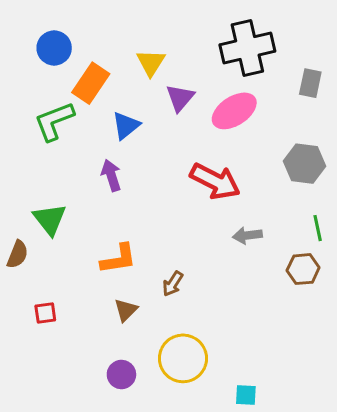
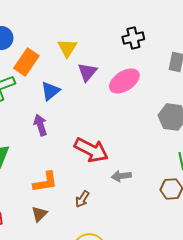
black cross: (247, 48) -> (133, 38), size x0.6
red arrow: (215, 181) -> (91, 150), moved
gray arrow: (247, 235) -> (121, 176), moved
brown triangle: (126, 310) -> (39, 214), moved

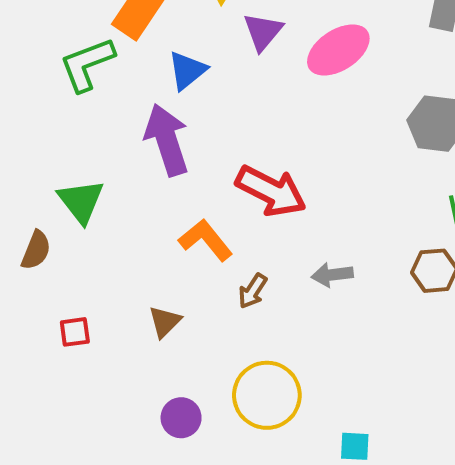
purple arrow: (40, 125) -> (167, 140), size x1.6
gray arrow: (121, 176) -> (332, 275), moved
orange L-shape: (45, 182) -> (206, 240), moved, turned -120

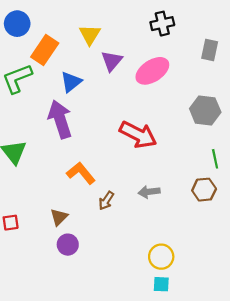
red arrow: (271, 191) -> (138, 135), moved
yellow circle: (267, 395) -> (161, 257), moved, size x0.7
purple circle: (181, 418) -> (68, 245), moved

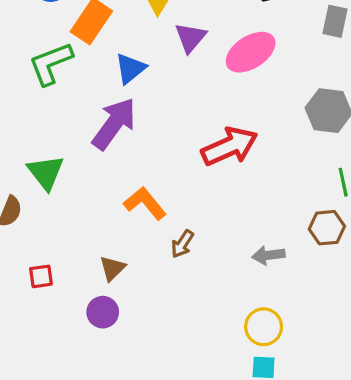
purple arrow: (60, 119) -> (114, 124), turned 54
red arrow: (138, 135) -> (229, 146), turned -51
gray arrow: (149, 192) -> (268, 255), moved
purple circle: (68, 245) -> (103, 312), moved

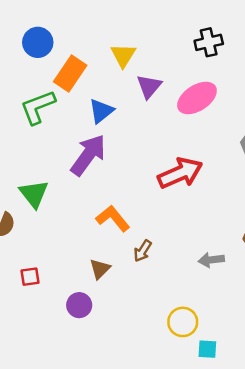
brown triangle: (112, 268) -> (100, 269), moved
yellow circle: (264, 327) -> (183, 322), moved

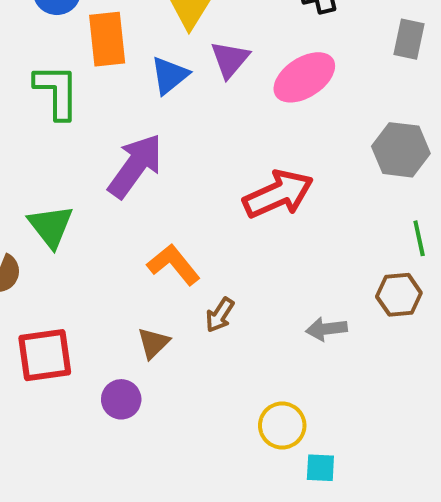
orange rectangle: (70, 73) -> (107, 39), turned -40
green L-shape: (38, 107) -> (57, 91), turned 111
blue triangle: (101, 111) -> (170, 75), moved
red square: (30, 277) -> (45, 355), size x1.8

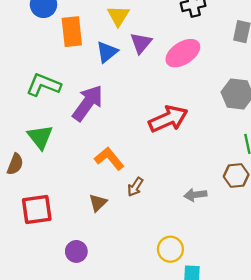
green L-shape: (57, 91) -> (43, 85), moved, turned -68
purple circle: (121, 399) -> (76, 251), moved

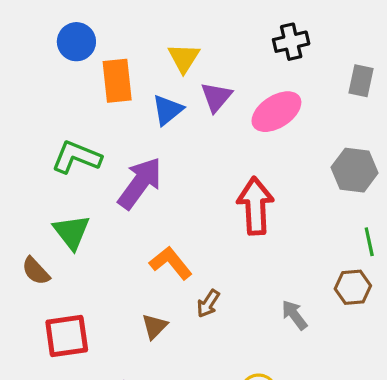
red arrow: (168, 119) -> (255, 206), turned -69
brown semicircle: (15, 164) -> (36, 271), turned 115
gray arrow: (195, 195) -> (294, 315), turned 60

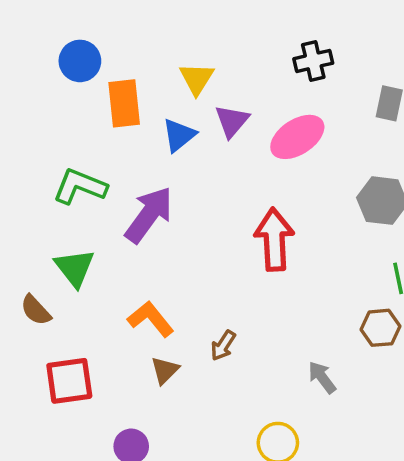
orange L-shape: (171, 263) -> (151, 319), moved
gray arrow: (294, 315) -> (322, 377), moved

